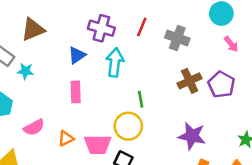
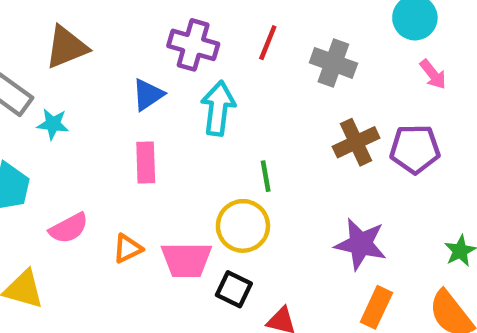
purple pentagon: (221, 85) -> (415, 149), turned -30

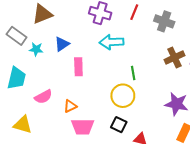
blue triangle: (148, 95) -> (62, 44), moved
cyan arrow: (218, 108) -> (111, 42), turned -100
pink trapezoid: (186, 260) -> (83, 127), moved

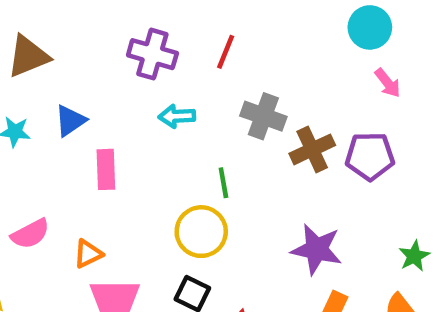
gray cross: (164, 21) -> (263, 116), moved
cyan arrow: (111, 42) -> (177, 116), size x0.7

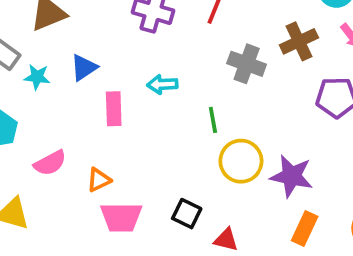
cyan arrow: (177, 116) -> (162, 84), moved
brown cross: (312, 149) -> (299, 41), moved
yellow circle: (201, 232) -> (241, 161), moved

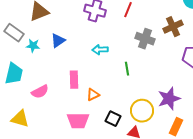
pink rectangle: (114, 109) -> (74, 80), moved
yellow circle: (241, 161) -> (142, 111), moved
purple star: (291, 176) -> (169, 99), turned -30
orange triangle: (99, 180) -> (93, 95), moved

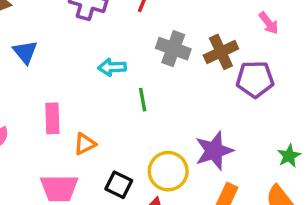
brown cross: (173, 27) -> (221, 52), moved
blue triangle: (58, 41) -> (25, 52), turned -35
cyan arrow: (100, 50) -> (112, 67), moved

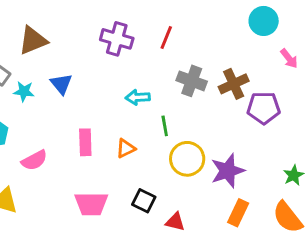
pink arrow: (269, 23) -> (289, 58), moved
orange triangle: (85, 144) -> (126, 148), moved
yellow circle: (168, 171) -> (187, 159), moved

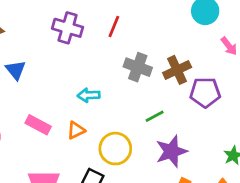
cyan arrow: (138, 97) -> (89, 95), moved
green line: (165, 126) -> (155, 116), moved, turned 72
pink rectangle: (85, 142) -> (38, 125), turned -60
yellow circle: (187, 159) -> (115, 149), moved

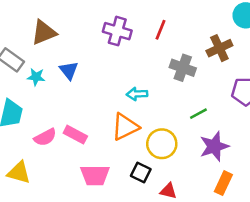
brown cross: (177, 70) -> (219, 48), moved
pink rectangle: (38, 125) -> (75, 135), moved
orange triangle: (76, 130) -> (125, 127), size x1.6

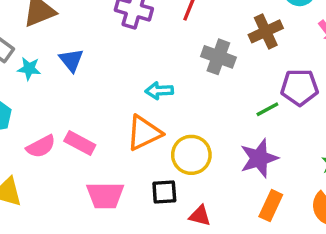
green line: (198, 114) -> (267, 109), moved
black square: (141, 173) -> (164, 192), turned -30

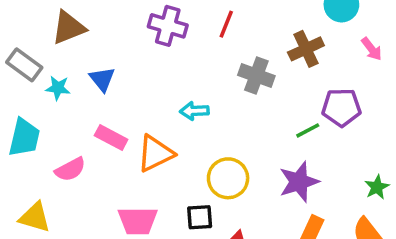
orange triangle: (144, 133) -> (155, 153), moved
pink rectangle: (80, 143) -> (111, 138), moved

